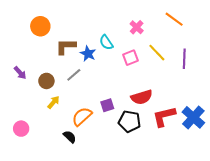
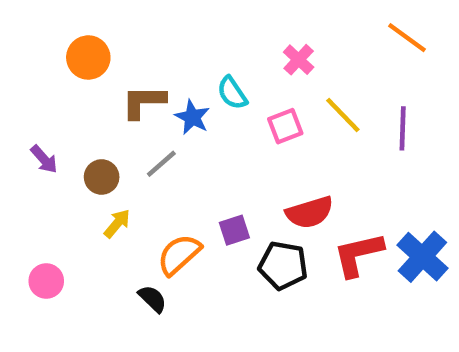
orange line: (174, 19) -> (407, 38), moved

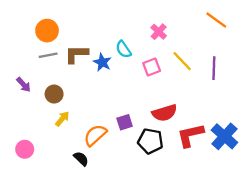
gray line: (161, 164) -> (48, 55), moved, turned 30

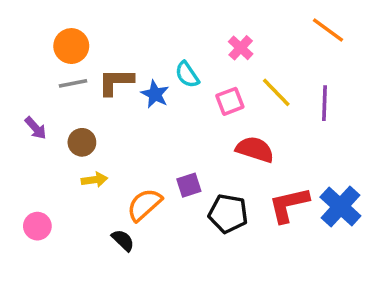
red semicircle: (165, 113) -> (255, 149), moved, turned -145
yellow arrow: (62, 119) -> (94, 180), turned 42

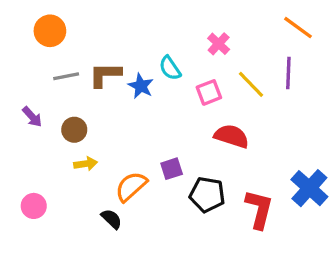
orange circle: (71, 46) -> (50, 31), moved
purple line: (324, 103) -> (288, 73), moved
red L-shape: (289, 205) -> (259, 209), moved, turned 117

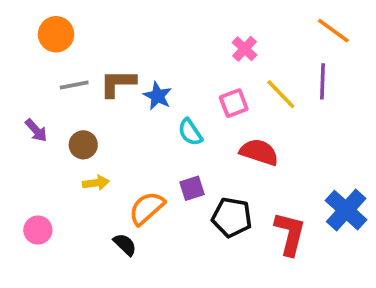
cyan semicircle: (170, 68) -> (190, 132), moved

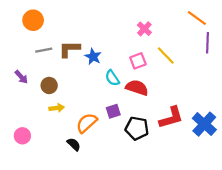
purple line: (322, 81) -> (208, 43), moved
red semicircle: (259, 152) -> (137, 88), moved
red L-shape: (290, 234) -> (171, 118), moved, turned 60

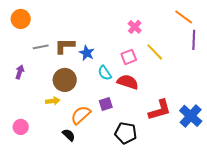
orange circle: (33, 20) -> (21, 19), moved
purple arrow: (21, 77) -> (20, 72), turned -120
brown circle: (49, 85) -> (65, 80), moved, size x1.5
black pentagon: (137, 128) -> (126, 133), moved

